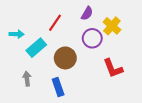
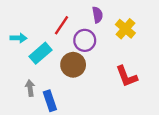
purple semicircle: (87, 13) -> (98, 15), turned -40
purple circle: (92, 38) -> (85, 40), moved
blue rectangle: (58, 87) -> (50, 101), moved

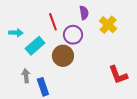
red line: (61, 25) -> (53, 22), turned -54
red L-shape: (127, 76) -> (118, 75), moved

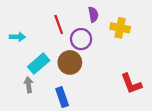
yellow cross: (108, 25) -> (120, 28), turned -30
cyan rectangle: (35, 46) -> (39, 64), moved
blue rectangle: (43, 87) -> (62, 97), moved

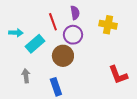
purple semicircle: (93, 15) -> (75, 13), moved
cyan rectangle: (39, 64) -> (35, 44), moved

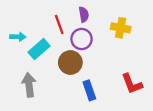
gray arrow: (26, 76) -> (29, 85), size x1.5
blue rectangle: (56, 87) -> (89, 90), moved

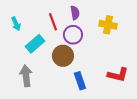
cyan arrow: (18, 37) -> (16, 24), moved, turned 64
red L-shape: (132, 84) -> (118, 75), turned -55

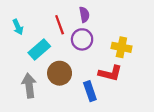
yellow cross: (108, 25) -> (121, 47), moved
brown circle: (63, 56) -> (60, 73), moved
red L-shape: (118, 75) -> (110, 73), moved

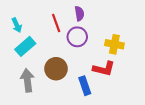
cyan rectangle: (39, 50) -> (25, 46), moved

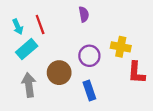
red line: (56, 23) -> (40, 24), moved
purple circle: (77, 37) -> (89, 56), moved
red L-shape: (104, 69) -> (136, 73), moved, turned 80

